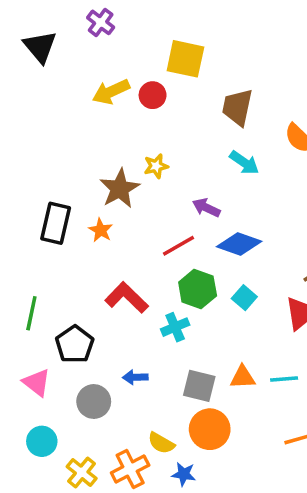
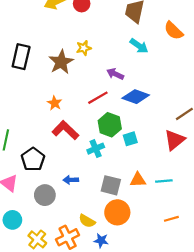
black rectangle: (56, 223) -> (21, 57), moved
orange star: (101, 230) -> (55, 103), moved
cyan square: (244, 298) -> (130, 139), moved, turned 32

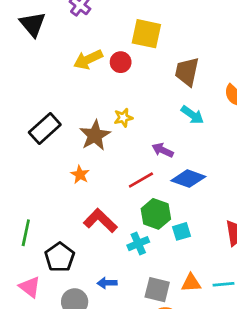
black rectangle: (21, 57) -> (45, 128), turned 35
orange star: (55, 103) -> (80, 175), moved

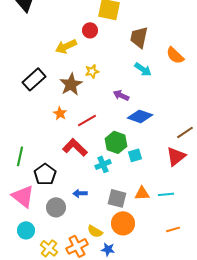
yellow arrow: (88, 59) -> (66, 46), moved
red line: (141, 180) -> (87, 120), moved
pink triangle: (30, 287) -> (23, 196), size x1.4

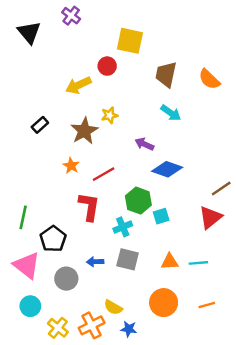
orange semicircle: (175, 55) -> (209, 79), moved
black rectangle: (34, 79) -> (40, 125), size x0.6
red L-shape: (75, 147) -> (89, 207), turned 55
gray square: (117, 198) -> (128, 259), moved
orange circle: (123, 223) -> (164, 303), moved

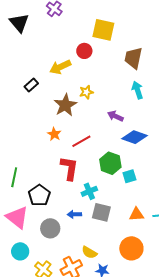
cyan arrow: (171, 113) -> (137, 90), turned -144
black rectangle: (40, 125) -> (31, 85), moved
cyan cross: (123, 227) -> (89, 191), moved

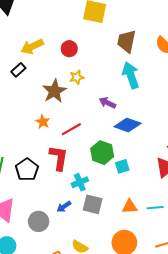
red circle: (84, 51) -> (69, 49), moved
yellow arrow: (60, 67) -> (32, 47), moved
cyan arrow: (137, 90) -> (131, 75), size x1.4
black pentagon: (39, 195) -> (27, 169), moved
blue arrow: (74, 214) -> (64, 207), turned -32

